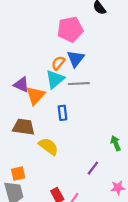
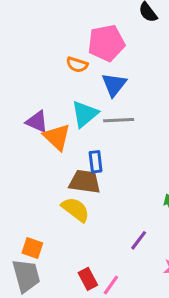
orange semicircle: (58, 63) -> (77, 65), moved, turned -112
orange triangle: (35, 95) -> (57, 137), turned -30
brown trapezoid: (24, 127) -> (85, 182), moved
orange square: (18, 174) -> (32, 248), turned 32

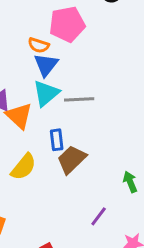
blue triangle: (114, 85) -> (46, 65), moved
brown trapezoid: (85, 182) -> (72, 159), moved, turned -52
yellow semicircle: (76, 209) -> (24, 167), moved, turned 92

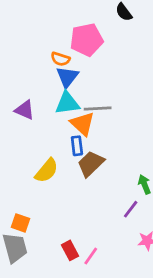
cyan triangle: (46, 93) -> (67, 103), turned 32
orange triangle: (19, 116) -> (82, 124), moved
purple line: (99, 216) -> (131, 209), moved

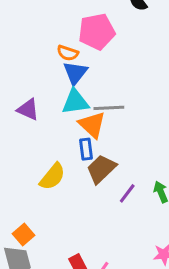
purple line: (131, 209) -> (127, 193), moved
orange square: (20, 223) -> (23, 235), turned 30

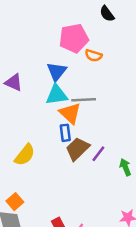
orange semicircle: (68, 53) -> (93, 55), moved
purple triangle: (28, 109) -> (14, 82), moved
yellow semicircle: (52, 177) -> (25, 155), moved
purple line: (127, 193) -> (98, 154), moved

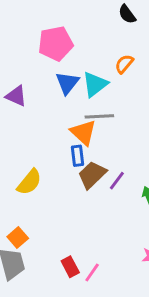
pink pentagon: (74, 38) -> (56, 43), moved
orange semicircle: (93, 55) -> (124, 64), moved, turned 112
cyan triangle: (57, 95) -> (95, 84), moved, turned -30

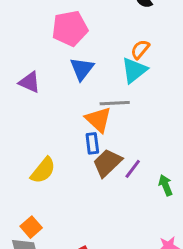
cyan triangle: (95, 84) -> (134, 70), moved

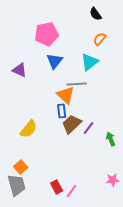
orange semicircle: (140, 49) -> (100, 39), moved

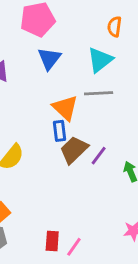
orange semicircle: (100, 39) -> (114, 27), turned -32
gray line: (77, 84) -> (99, 93), moved
red rectangle: (57, 187) -> (52, 241), turned 32

